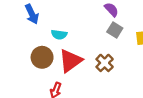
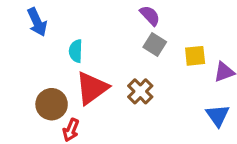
cyan semicircle: (59, 35) -> (76, 51), turned 84
brown circle: (42, 57) -> (52, 104), moved

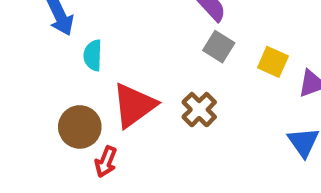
cyan semicircle: (76, 51) -> (93, 55), moved
yellow square: (195, 56) -> (273, 62), turned 30

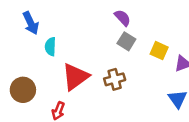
brown cross: (199, 110) -> (115, 79), turned 30
brown circle: (80, 127) -> (23, 90), moved

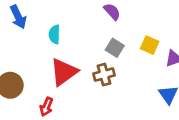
gray square: (126, 41) -> (115, 48), moved
cyan semicircle: (50, 47) -> (54, 34), moved

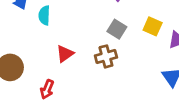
cyan semicircle: (54, 34) -> (44, 15), moved
red triangle: (64, 72) -> (65, 54), size x0.6

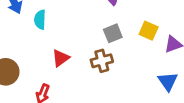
gray square: (117, 29) -> (113, 33), turned 36

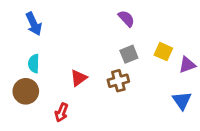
cyan semicircle: (40, 20) -> (34, 64), moved

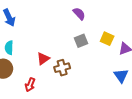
brown cross: (118, 81) -> (62, 68), moved

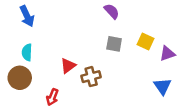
gray square: (81, 41) -> (114, 44), turned 32

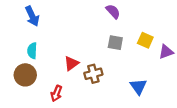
blue triangle: (162, 86) -> (138, 86), moved

